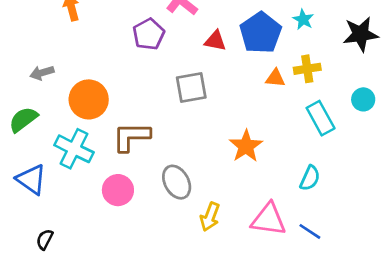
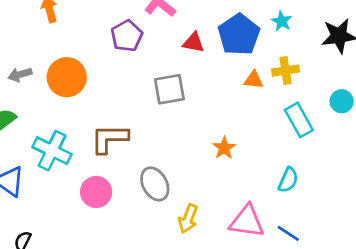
orange circle: (89, 99) -> (67, 77), moved
orange star: (246, 146) -> (224, 148), size x0.7

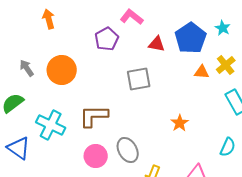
yellow cross: (286, 71) -> (226, 65), turned -30
gray arrow: (20, 75) -> (27, 68), turned 72
pink circle: (96, 192) -> (96, 156), moved

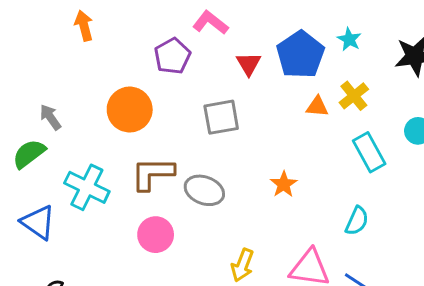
red triangle: (157, 44) -> (249, 64), turned 48
gray arrow: (27, 68) -> (50, 117), moved
orange circle: (62, 70) -> (130, 110), moved
gray ellipse: (128, 150) -> (204, 190), moved, turned -40

